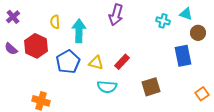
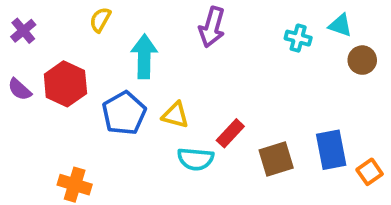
yellow semicircle: (55, 22) -> (100, 20), moved, turned 32
blue rectangle: (183, 56) -> (331, 150), moved
red rectangle: (122, 62) -> (230, 133), moved

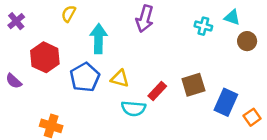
purple semicircle: (20, 89) -> (14, 81), moved
blue rectangle: (331, 150) -> (226, 102), turned 35
brown square: (276, 159) -> (193, 85), moved

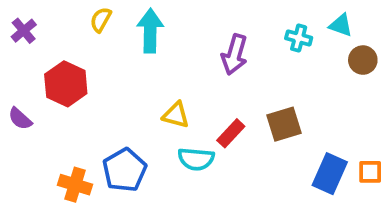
purple arrow: (145, 19) -> (234, 55), moved
cyan arrow: (99, 39) -> (150, 31), moved
blue pentagon: (85, 77) -> (125, 170), moved
blue rectangle: (226, 102) -> (330, 174), moved
orange square: (252, 117) -> (370, 172), turned 35

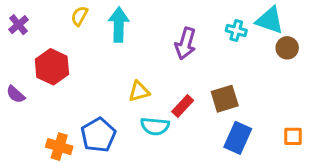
cyan triangle: (341, 25) -> (270, 20), size x1.5
yellow triangle: (176, 115) -> (139, 91), turned -30
blue rectangle: (330, 174) -> (238, 138), moved

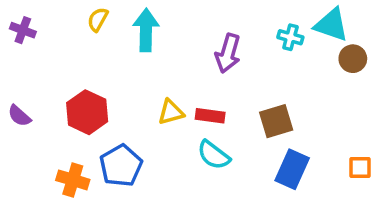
purple cross: (19, 25) -> (23, 30), turned -30
red hexagon: (52, 67) -> (87, 112), moved
red rectangle: (183, 106) -> (210, 116), moved, turned 55
cyan semicircle: (155, 126) -> (214, 155), moved, turned 32

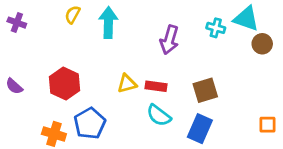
blue rectangle: (292, 169) -> (200, 129), moved

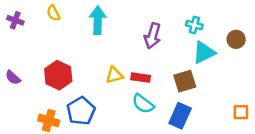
yellow semicircle: (73, 15) -> (54, 13), moved, turned -56
cyan triangle: (246, 19) -> (204, 52), moved, turned -45

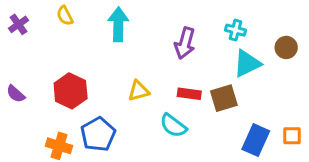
purple cross: (15, 20) -> (19, 24), turned 35
red rectangle: (141, 78) -> (189, 94), moved
blue rectangle: (180, 116) -> (256, 140), moved

